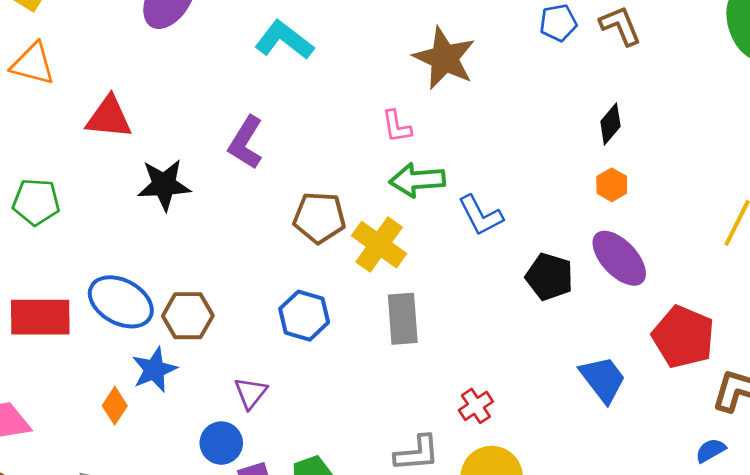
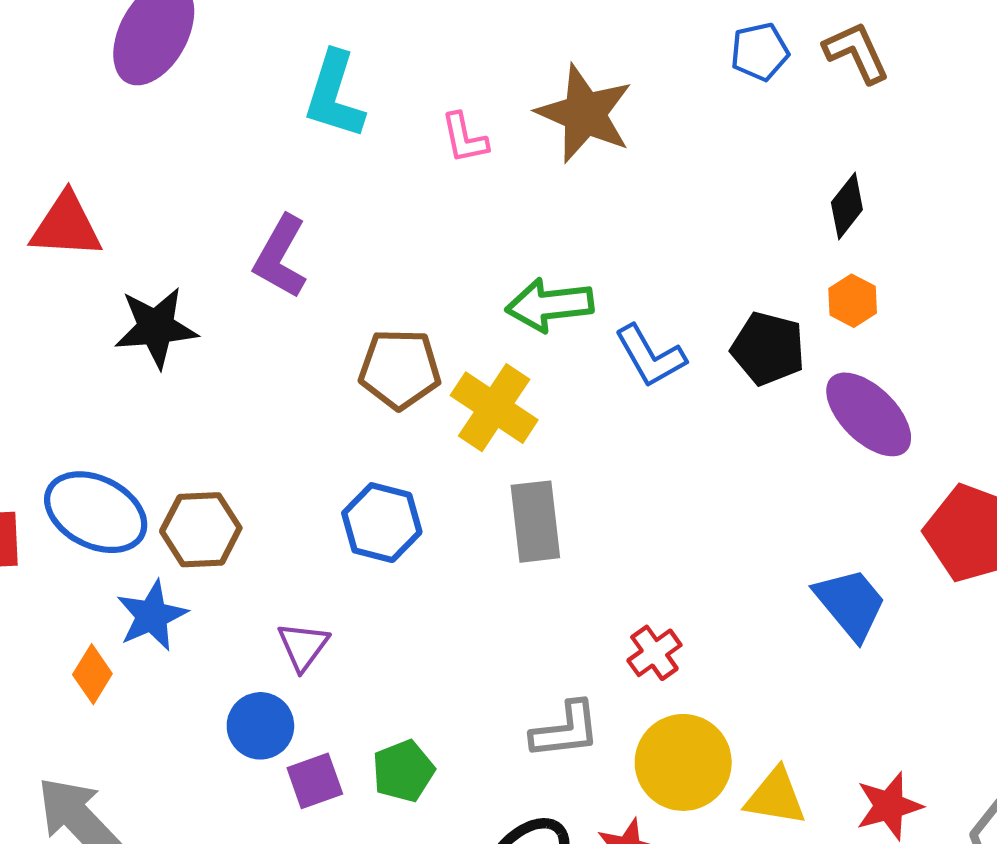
cyan L-shape: (284, 40) -> (334, 95), turned -108
pink L-shape: (397, 126) -> (464, 138), moved
black pentagon: (549, 277) -> (768, 349), moved

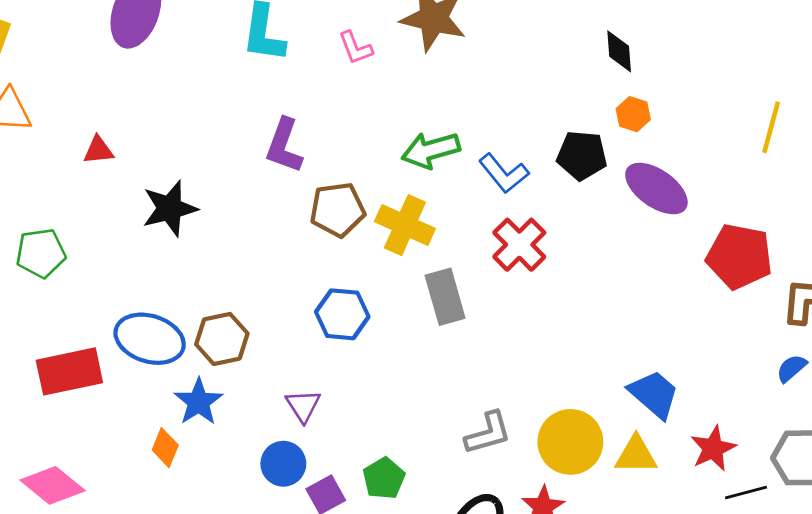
black diamond: (847, 206) -> (619, 51), turned -33
red triangle: (66, 226) -> (98, 150), size x0.6
purple L-shape: (281, 257) -> (284, 146), moved
blue trapezoid: (851, 604) -> (654, 394), moved
red cross: (654, 653) -> (519, 245), moved, size x1.5

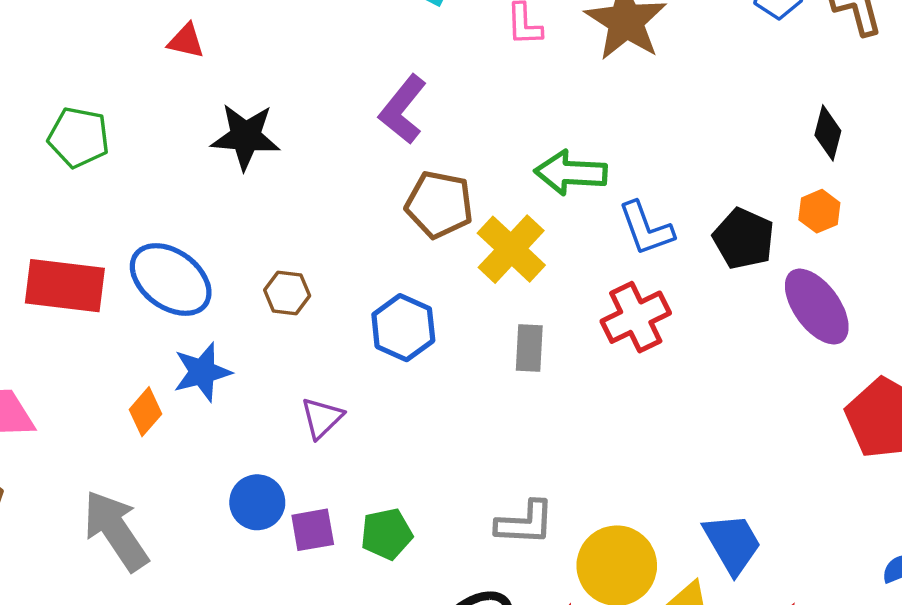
gray rectangle: (445, 297) -> (529, 348), size x0.7
brown hexagon: (222, 339) -> (287, 293), moved, size x0.7
blue circle: (283, 464) -> (257, 502), moved

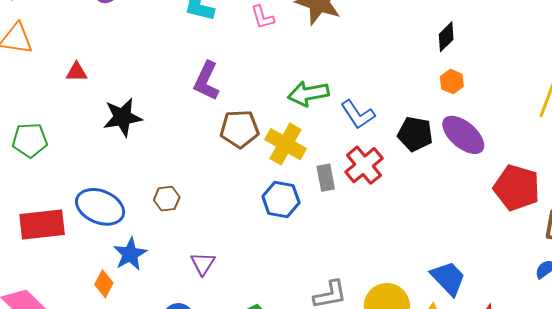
black diamond: (828, 133) -> (446, 37), turned 44
black pentagon: (744, 239) -> (415, 134), moved
blue hexagon: (403, 328) -> (281, 199), moved
gray rectangle: (529, 348) -> (326, 178), moved

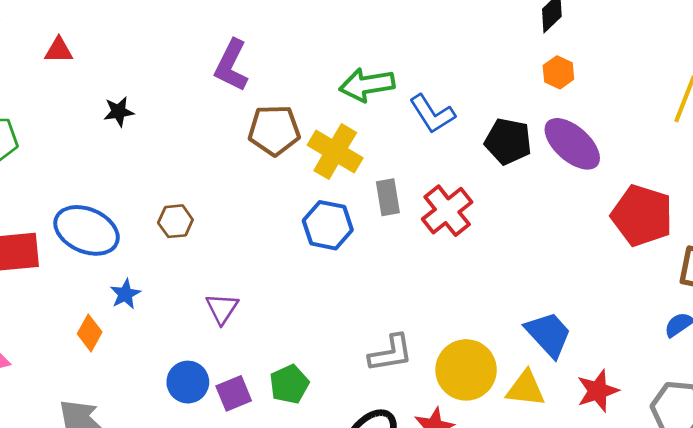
black star: (122, 117) -> (119, 112), size x0.6
red cross: (364, 165) -> (447, 211), moved
blue star: (130, 254) -> (125, 294), size x0.7

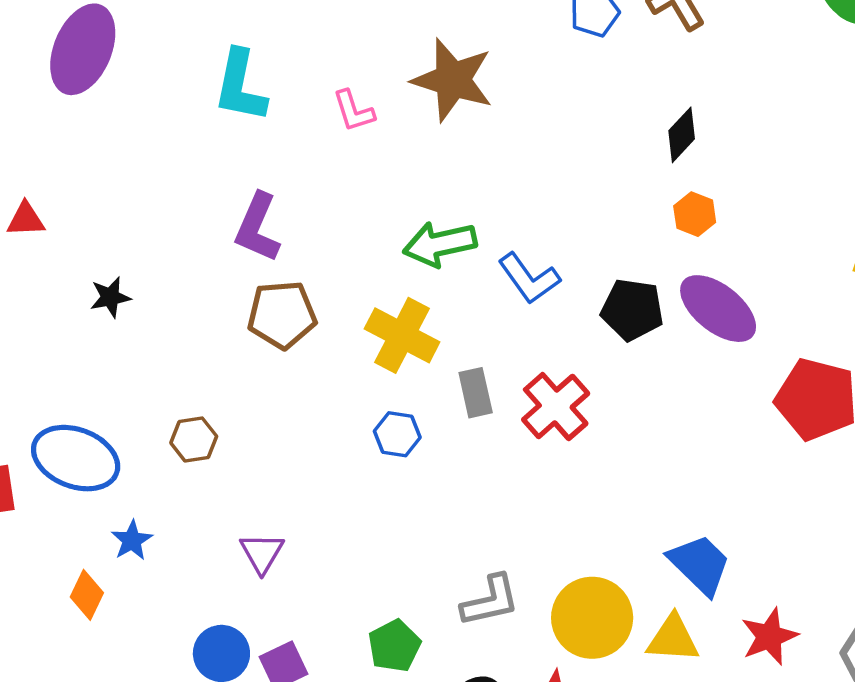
brown pentagon: (274, 130) -> (282, 315), moved
blue hexagon: (328, 225) -> (397, 434), size x0.7
green pentagon: (289, 384) -> (394, 646), moved

